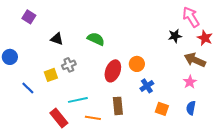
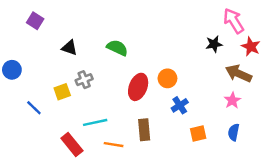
orange square: (162, 109) -> (198, 133), turned -32

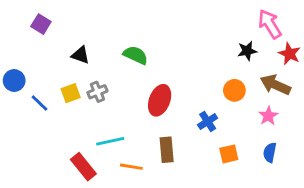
orange circle: (167, 78) -> (234, 90), moved
yellow square: (62, 92) -> (71, 93), moved
blue line: (34, 108) -> (40, 103), moved

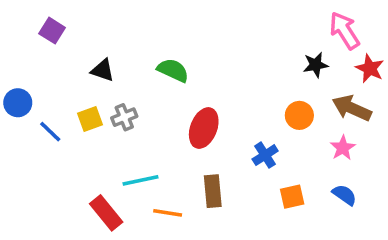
blue semicircle: (270, 153) -> (344, 195), turned 114

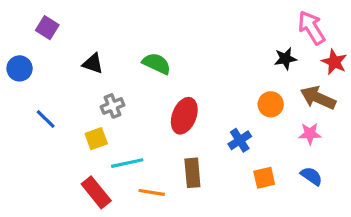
blue circle: (18, 103) -> (20, 68), moved
yellow square: (90, 119) -> (96, 139), moved
pink star: (343, 148) -> (310, 134), turned 30

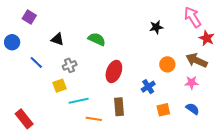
black star: (285, 59) -> (156, 27), moved
blue line: (46, 119) -> (36, 62), moved
red rectangle: (96, 192) -> (24, 119), moved

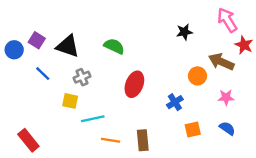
purple square: (29, 17) -> (37, 40), moved
black triangle: (57, 39) -> (68, 46), size x1.5
brown arrow: (197, 60) -> (221, 62), moved
yellow square: (59, 86) -> (70, 101), turned 32
brown rectangle: (119, 107) -> (143, 140), moved

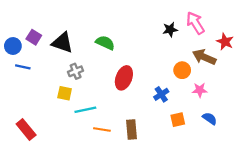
pink arrow: (227, 20) -> (195, 23), moved
blue line: (43, 74) -> (23, 67), moved, turned -32
pink star: (226, 97) -> (200, 90), moved

